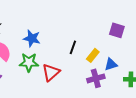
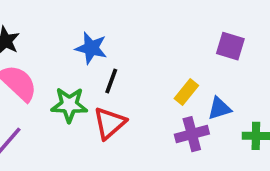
blue star: (32, 38) -> (91, 48), moved
black line: (73, 47) -> (111, 81), moved

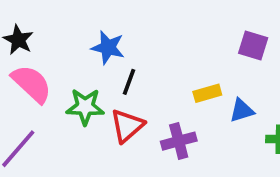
yellow rectangle: (186, 92) -> (207, 93), turned 35
purple cross: (192, 134) -> (179, 141), moved

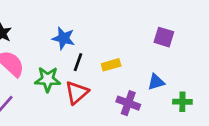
yellow rectangle: (207, 93) -> (111, 65), moved
purple cross: (179, 141) -> (128, 103), moved, turned 35

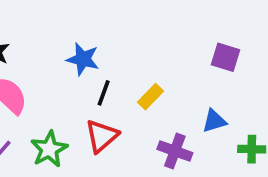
yellow rectangle: (111, 65) -> (150, 97), turned -30
green star: (48, 79) -> (49, 149), moved, turned -30

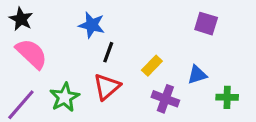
yellow rectangle: (150, 97) -> (152, 66), moved

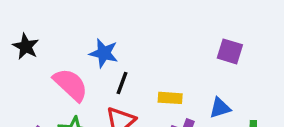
pink semicircle: (32, 54) -> (71, 85), moved
yellow rectangle: (152, 66) -> (170, 98), turned 50

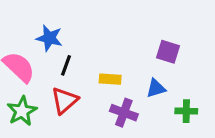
purple square: (230, 51) -> (168, 52), moved

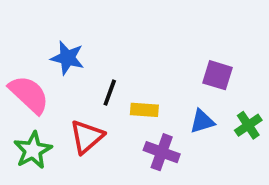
black line: (66, 65) -> (110, 93), moved
green cross: (186, 111) -> (248, 125), moved, turned -35

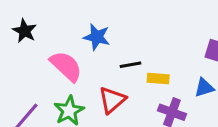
black line: (110, 93) -> (131, 65), turned 60

